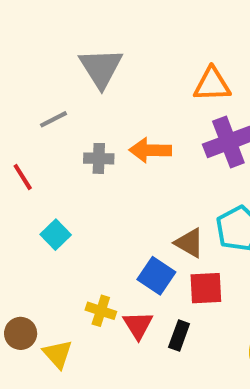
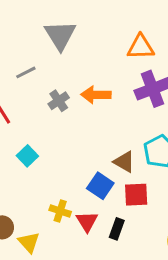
gray cross: (99, 158) -> (59, 101), turned -36

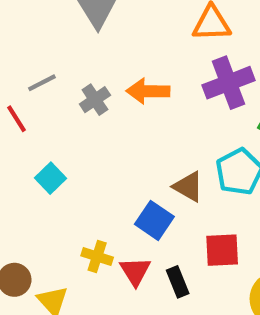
gray line: (26, 72) -> (42, 83), moved
red square: (136, 195) -> (222, 250), moved
black rectangle: (117, 229) -> (178, 282), turned -42

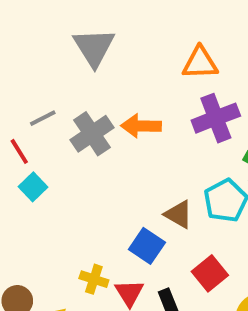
gray cross: (95, 100) -> (92, 134), size x1.5
cyan square: (50, 178) -> (33, 187), moved
red square: (222, 250) -> (210, 273), turned -36

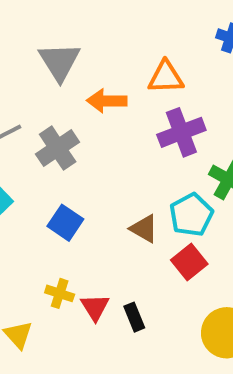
orange arrow: (141, 126) -> (107, 101), moved
blue square: (147, 246) -> (65, 223), moved
red square: (210, 273) -> (189, 262), moved

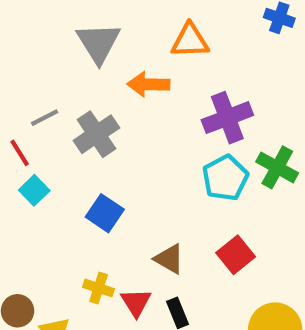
orange triangle: (166, 77) -> (190, 41), moved
cyan pentagon: (191, 215) -> (225, 178), moved
brown triangle: (144, 229) -> (169, 259), moved

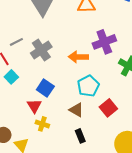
orange arrow: (148, 84) -> (78, 57), moved
cyan pentagon: (225, 178) -> (88, 86), moved
red triangle: (136, 302) -> (34, 106), moved

